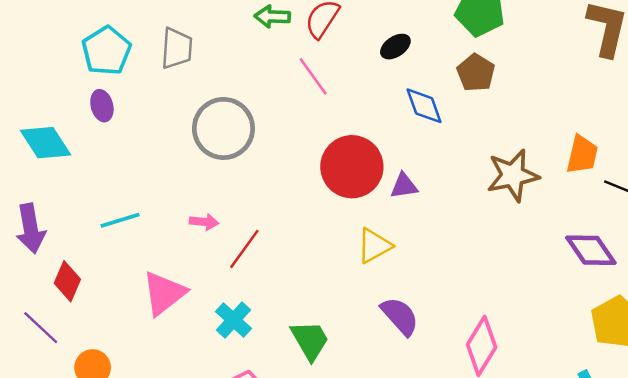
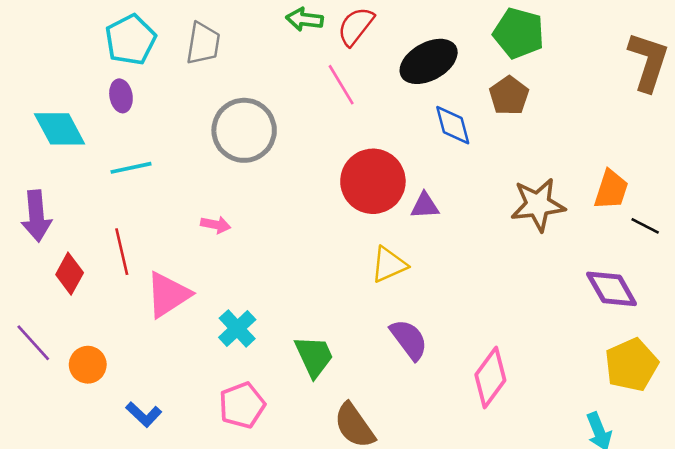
black ellipse: (395, 47) -> (429, 61), size x1.8
cyan line: (120, 220) -> (131, 168), moved
red line: (244, 249) -> (122, 252), moved, turned -54
purple line: (41, 328) -> (33, 343), moved

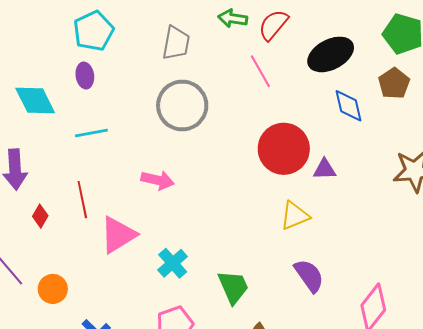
gray trapezoid: (203, 43) -> (176, 43), moved
pink arrow: (216, 225) -> (158, 180), size x1.4
red diamond: (70, 274) -> (40, 216), size x0.7

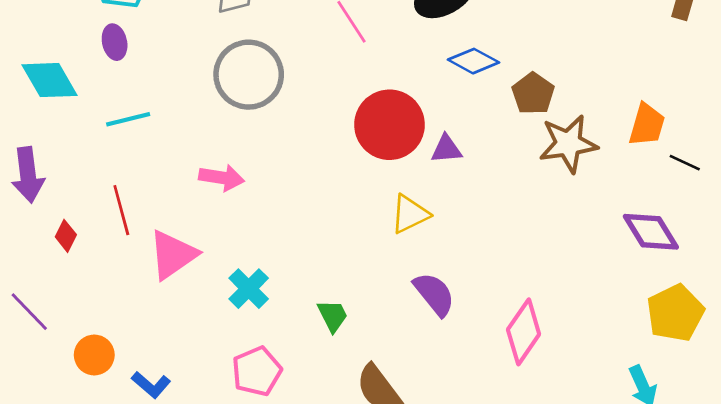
brown pentagon: (394, 83) -> (533, 94), moved
blue diamond: (349, 106) -> (473, 61), turned -45
green trapezoid: (233, 287) -> (333, 316), size x0.7
orange circle: (53, 289) -> (94, 355), moved

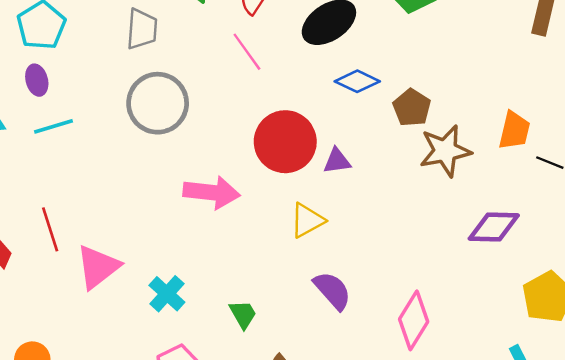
cyan line: (128, 119) -> (54, 126), moved
pink arrow: (222, 178) -> (212, 192), moved, size x1.4
purple diamond: (651, 232) -> (494, 227), moved, turned -54

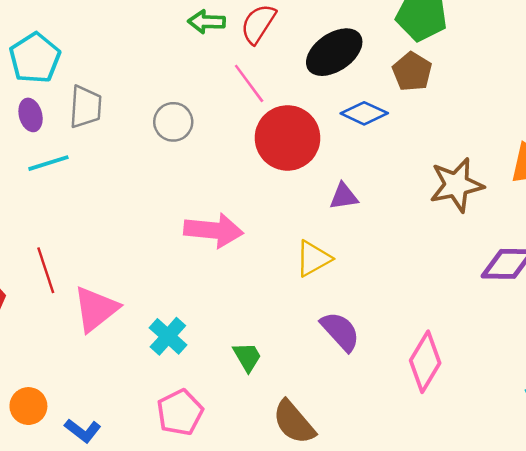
gray trapezoid: (142, 29) -> (85, 107), moved
gray circle: (158, 103) -> (173, 122), moved, size x0.6
brown pentagon: (412, 108) -> (412, 72), moved
red circle: (285, 142) -> (288, 138), moved

